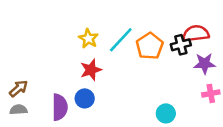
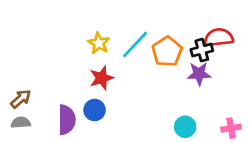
purple star: (205, 64) -> (199, 74), moved
pink cross: (211, 93) -> (231, 128), moved

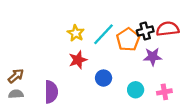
black cross: (202, 50) -> (145, 31), moved
blue circle: (95, 110) -> (104, 78), moved
cyan circle: (185, 127) -> (136, 90), moved
pink cross: (231, 128) -> (164, 92), moved

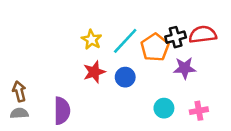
brown arrow: (16, 76) -> (19, 91), turned -63
blue circle: (104, 78) -> (125, 77), moved

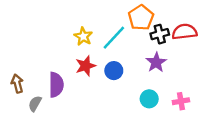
orange pentagon: (155, 47) -> (141, 18), moved
purple star: (185, 68) -> (156, 62), moved, turned -30
purple semicircle: (62, 111) -> (56, 85), moved
gray semicircle: (19, 113) -> (35, 104), moved, turned -56

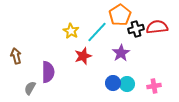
purple star: (156, 62) -> (121, 53), moved
red star: (86, 66) -> (83, 56), moved
blue circle: (114, 71) -> (113, 83), moved
brown arrow: (17, 84) -> (16, 56), moved

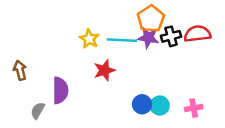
cyan line: (97, 32) -> (122, 40), turned 50
purple star: (121, 53) -> (148, 38), moved, turned -30

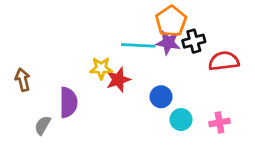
red semicircle: (197, 34) -> (224, 61), moved
yellow star: (89, 39) -> (101, 68), moved, turned -30
blue circle: (142, 104) -> (161, 97), moved

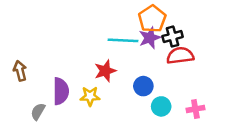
purple star: (168, 43) -> (150, 38), turned -30
red semicircle: (224, 61) -> (180, 56), moved
yellow star: (101, 68) -> (90, 96), moved

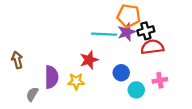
orange pentagon: (152, 19) -> (129, 16), turned -30
pink cross: (195, 109) -> (160, 80), moved

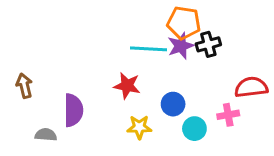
red semicircle: (152, 47) -> (251, 87), moved
red star: (89, 60) -> (127, 86), turned 30
yellow star: (76, 81) -> (139, 127), moved
gray semicircle: (32, 94) -> (46, 135), turned 64

